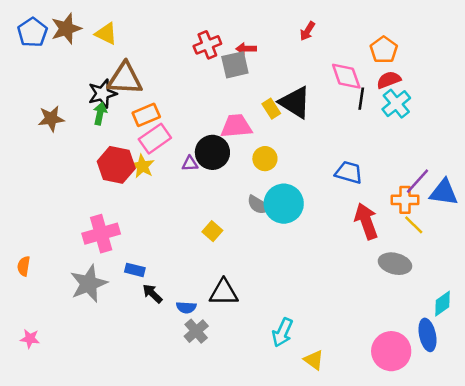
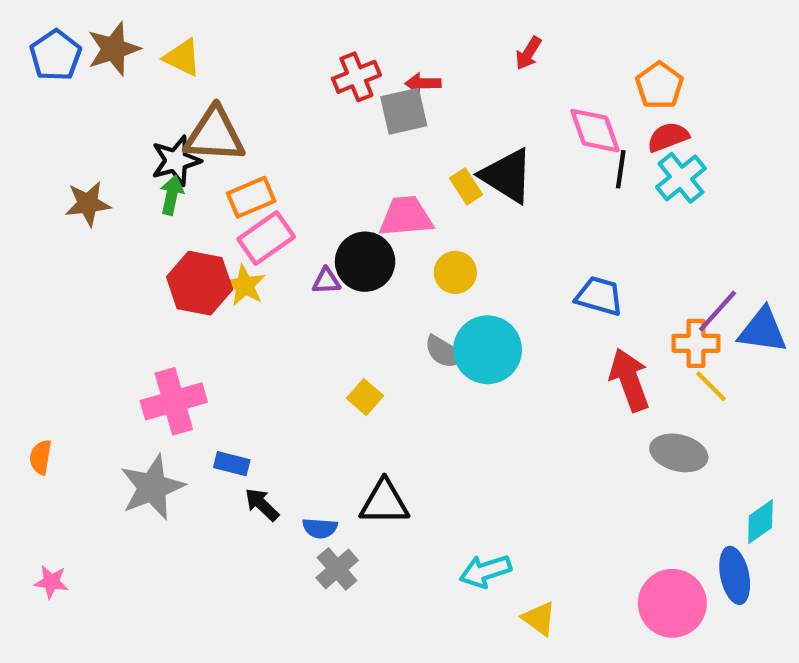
cyan arrow: (282, 332) -> (485, 571), turned 48

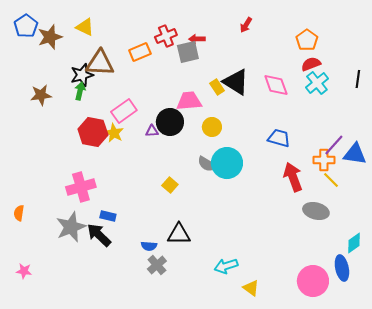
brown star: (114, 49) -> (50, 37), moved
pink diamond: (595, 131) -> (276, 85), moved
black line: (621, 169) -> (358, 79), moved
orange rectangle: (251, 197) -> (140, 52), moved
black arrow: (262, 504) -> (99, 235), moved, size x1.5

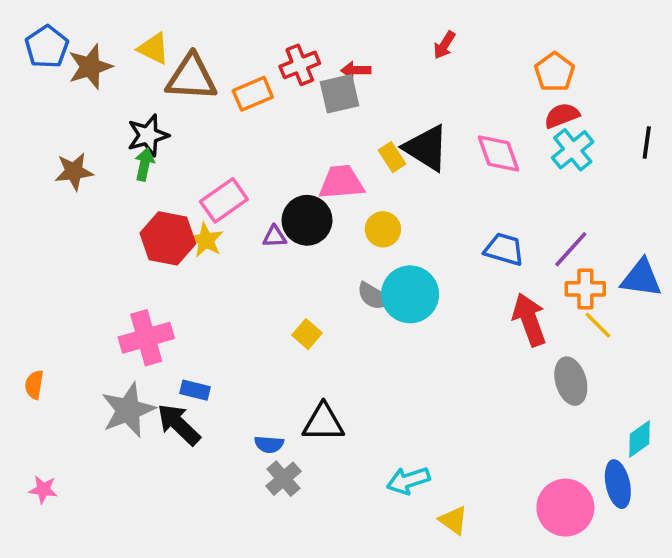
brown triangle: (100, 63) -> (191, 78), moved
purple line: (334, 145) -> (571, 249), moved
gray ellipse: (316, 211) -> (571, 381), turned 60

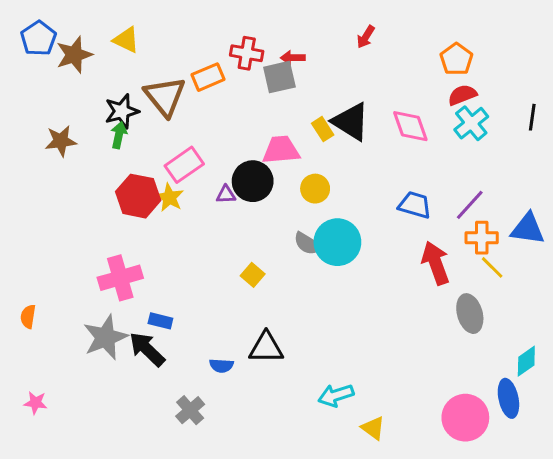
red cross: (300, 65) -> (247, 53), turned 32
brown triangle: (191, 78) -> (165, 96), moved, turned 48
gray cross: (284, 479) -> (190, 410), moved

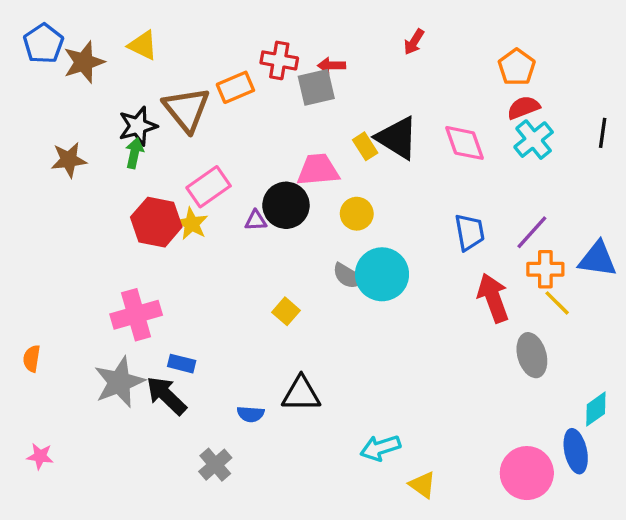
blue trapezoid: (415, 205) -> (470, 232), turned 64

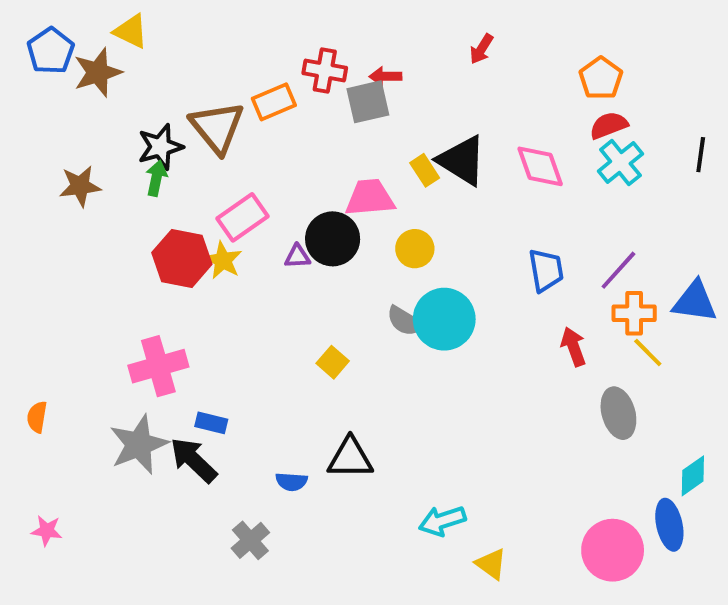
yellow triangle: (143, 45) -> (131, 31), moved
red arrow: (493, 298) -> (573, 347), size x0.7

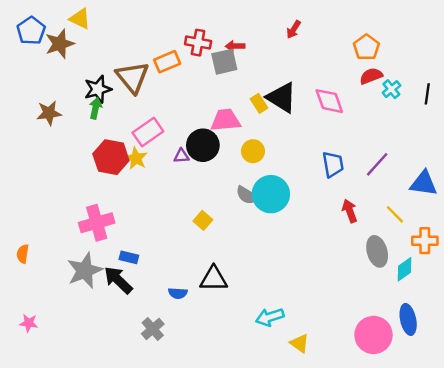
cyan cross: (620, 163) -> (391, 89), moved, size x0.7
orange cross: (634, 313) -> (425, 241), moved
cyan diamond: (693, 476) -> (405, 269), moved

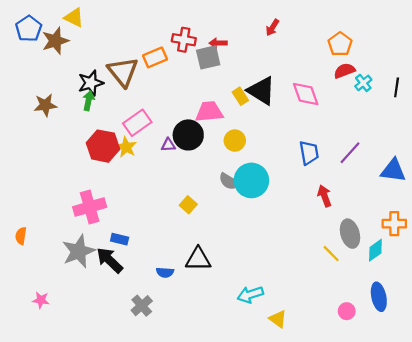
yellow line: (395, 214) -> (331, 254), moved
pink star: (29, 323) -> (41, 300), moved
pink circle: (374, 335) -> (347, 311), size x0.5

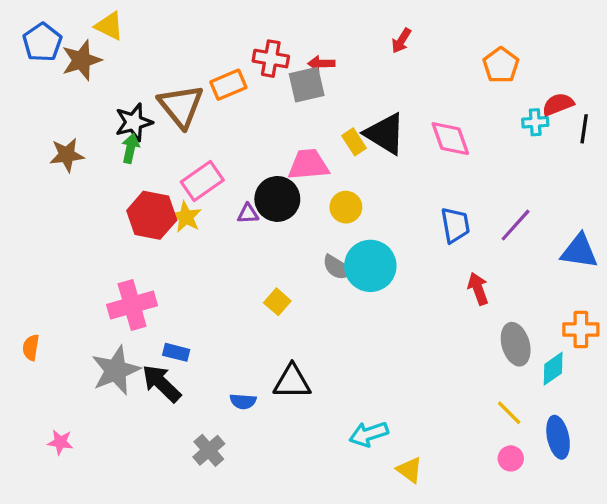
red semicircle: (344, 71) -> (558, 104), moved
cyan cross: (363, 83) -> (535, 122), turned 35
yellow line: (331, 254) -> (509, 413), moved

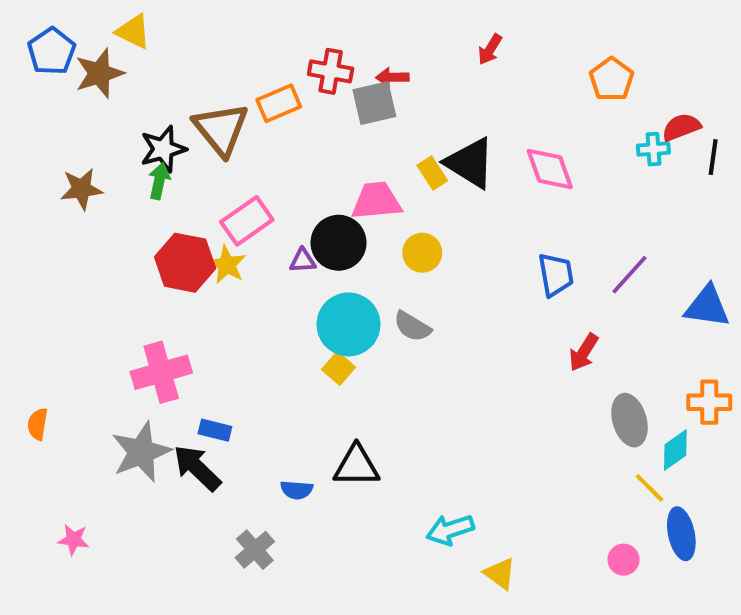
cyan circle: (370, 266) -> (348, 324), moved
red arrow: (478, 289) -> (584, 352), turned -128
yellow line: (509, 413) -> (649, 488), moved

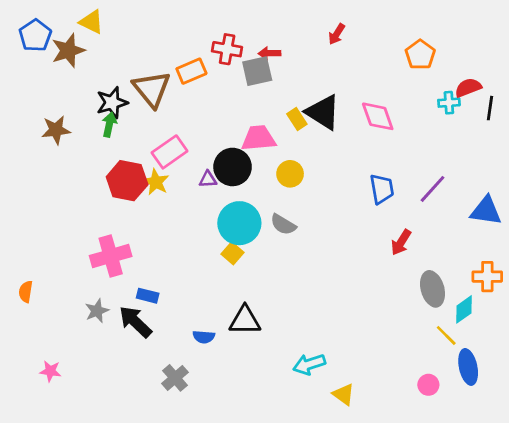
gray star: (141, 452) -> (97, 311), size x0.6

